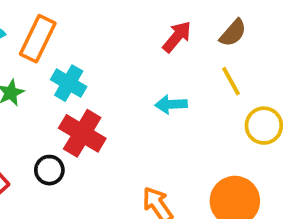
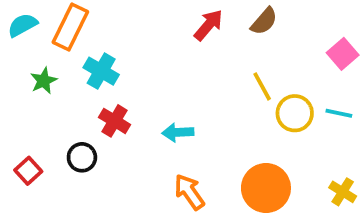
yellow line: (231, 81) -> (262, 86), moved
cyan arrow: (171, 104) -> (178, 132), moved
red cross: (82, 133) -> (115, 121), size x0.7

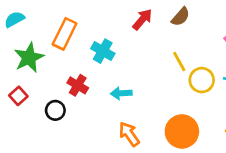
orange rectangle: (70, 27) -> (65, 34), moved
cyan cross: (101, 71) -> (103, 51), moved
green star: (44, 81) -> (29, 58), size x1.6
red square: (28, 171) -> (18, 96), moved

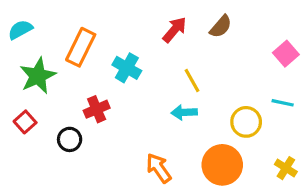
yellow line: (179, 62) -> (192, 81), moved
yellow circle: (202, 80) -> (246, 122), moved
red cross: (78, 85) -> (97, 109), turned 36
cyan arrow: (121, 93) -> (184, 112), moved

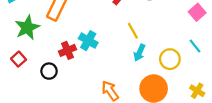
cyan cross: (127, 68) -> (88, 41), moved
cyan line: (283, 103) -> (195, 46), turned 40
cyan arrow: (184, 112) -> (139, 53), moved, turned -63

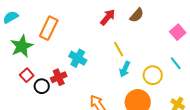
red cross: (68, 50) -> (59, 77), moved
red square: (19, 59) -> (27, 75), moved

